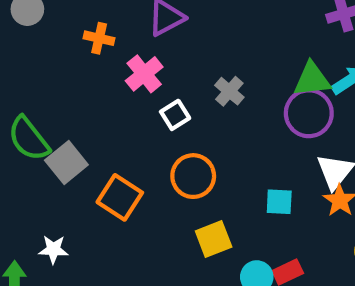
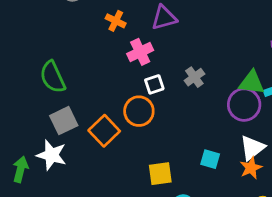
gray square: (66, 162) -> (64, 121), moved
orange circle: (193, 176) -> (139, 111), moved
white star: (53, 249) -> (52, 155), size x1.5

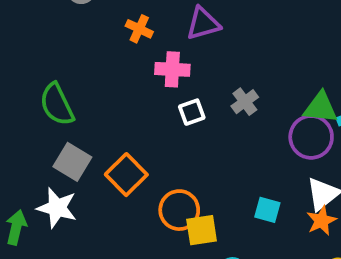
pink cross: (140, 52) -> (172, 69), turned 30
orange circle: (139, 111) -> (179, 210), moved
gray square: (64, 121) -> (72, 162), turned -32

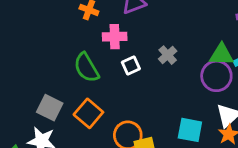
green semicircle: (57, 104) -> (86, 68), moved
cyan square: (267, 210) -> (190, 130), size x1.4

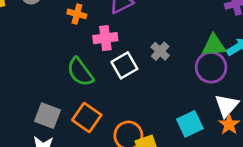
white square: (131, 65) -> (124, 65), size x1.4
cyan square: (190, 130) -> (190, 124), turned -30

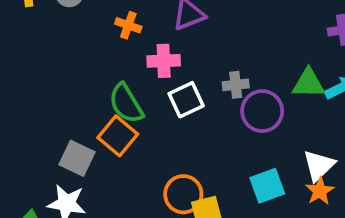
gray cross: (160, 51) -> (236, 85), turned 36
purple circle: (211, 67) -> (262, 111), moved
orange square: (87, 117) -> (118, 136), moved

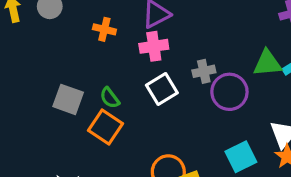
pink cross: (164, 61) -> (154, 46), moved
green semicircle: (126, 103) -> (110, 98), size x0.6
gray square: (77, 158) -> (68, 99), moved

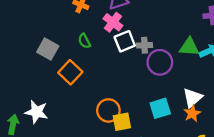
pink cross: (154, 46) -> (113, 22), turned 36
white square: (162, 89) -> (125, 41), moved
green semicircle: (110, 98) -> (84, 41), moved

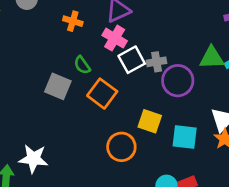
gray square: (48, 49) -> (58, 86), moved
orange square: (70, 72) -> (102, 94), moved
cyan square: (160, 108) -> (185, 137), turned 30
yellow square: (122, 122) -> (150, 121), moved, turned 36

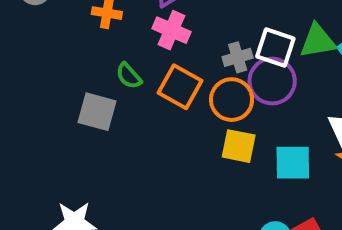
white square: (132, 60) -> (275, 47), moved, turned -36
orange square: (102, 94) -> (180, 87), moved
orange circle: (121, 147) -> (232, 100), moved

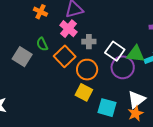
gray cross: (238, 57) -> (89, 42), moved
purple circle: (272, 81) -> (123, 67), moved

